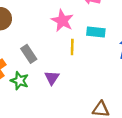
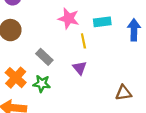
purple triangle: (52, 78) -> (80, 68), moved

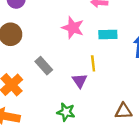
yellow line: (83, 41) -> (93, 63), moved
green star: (42, 84) -> (66, 112), moved

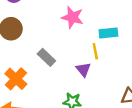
cyan rectangle: (108, 34) -> (108, 33), moved

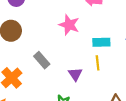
yellow line: (95, 51) -> (98, 63), moved

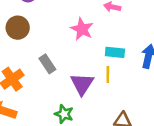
purple triangle: (75, 74) -> (82, 84), size x1.5

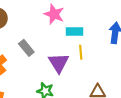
cyan rectangle: (115, 52) -> (74, 31), moved

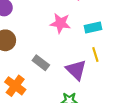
cyan rectangle: (74, 31) -> (93, 28), moved

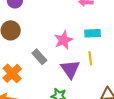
pink star: (60, 23) -> (63, 40), moved, turned 30

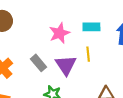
gray rectangle: (39, 57) -> (39, 63), moved

